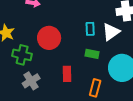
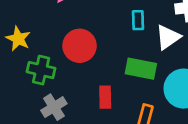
cyan rectangle: (90, 29) -> (138, 20), moved
green rectangle: (92, 54) -> (141, 69), size x1.5

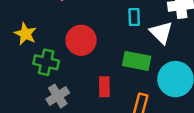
white triangle: (168, 37) -> (161, 33), turned -40

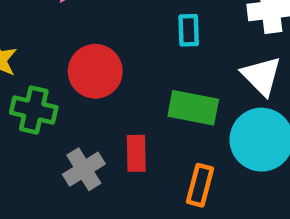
white triangle: (161, 33) -> (261, 76), moved
gray cross: (58, 96) -> (84, 169), moved

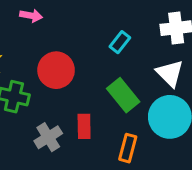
cyan rectangle: (189, 30) -> (120, 42), turned 40
green rectangle: (193, 108) -> (123, 95), turned 40

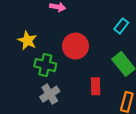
gray cross: (48, 137) -> (50, 94), moved

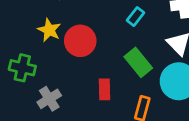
yellow star: (27, 40) -> (49, 30), moved
green cross: (45, 65) -> (22, 68), moved

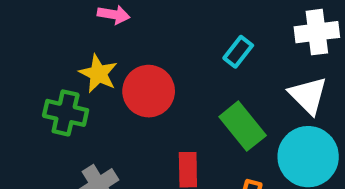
green cross: (22, 68) -> (66, 113), moved

